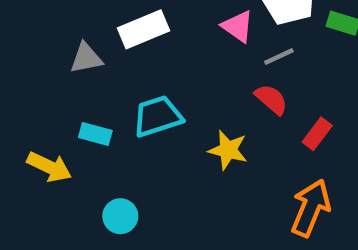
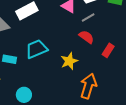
yellow star: (228, 150) -> (69, 61), turned -30
orange arrow: (311, 208) -> (88, 86), moved

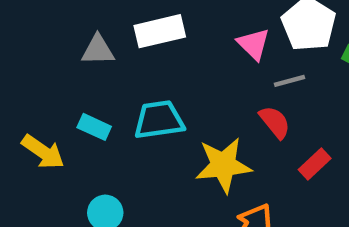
yellow star: (69, 61) -> (223, 165), size x1.4

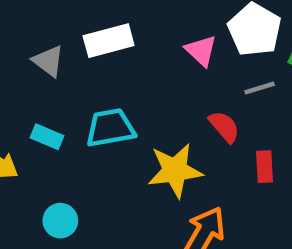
gray triangle: (98, 50) -> (48, 61), turned 40
gray line: (290, 81) -> (260, 88), moved
red rectangle: (315, 164) -> (265, 167), turned -48

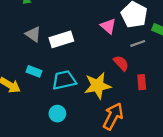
white rectangle: (109, 41) -> (61, 39), moved
cyan trapezoid: (110, 128) -> (64, 80), moved
cyan circle: (60, 221) -> (57, 114), moved

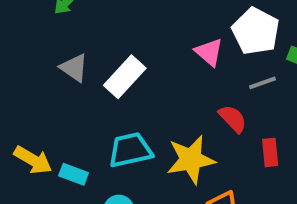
white rectangle: (61, 39) -> (125, 77), turned -30
cyan rectangle: (34, 71) -> (74, 174), moved

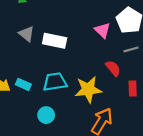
white rectangle: (125, 77) -> (55, 41), turned 55
cyan rectangle: (74, 174) -> (23, 84), moved

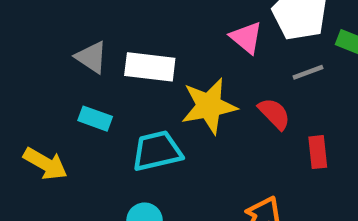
cyan rectangle: (23, 84) -> (95, 119), moved
yellow star: (88, 89) -> (209, 106), moved

